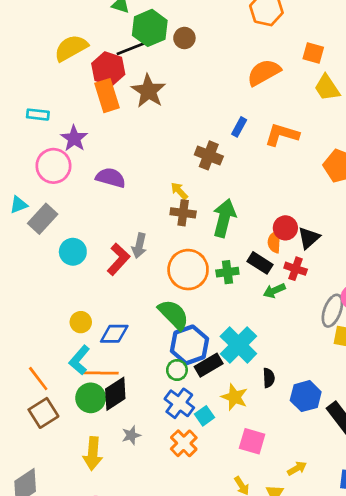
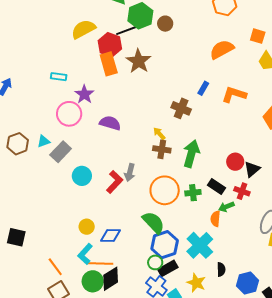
orange semicircle: (274, 242) -> (215, 219), moved
black rectangle: (209, 365) -> (168, 268), moved

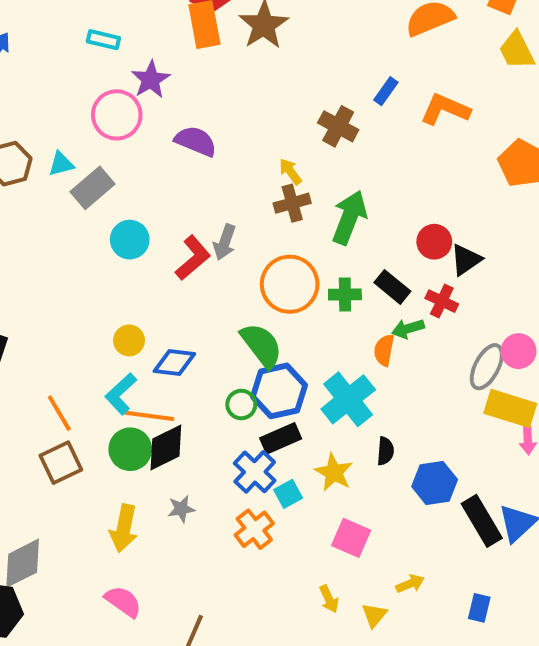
brown cross: (162, 149) -> (292, 203), turned -30
green circle: (155, 262) -> (241, 405), moved

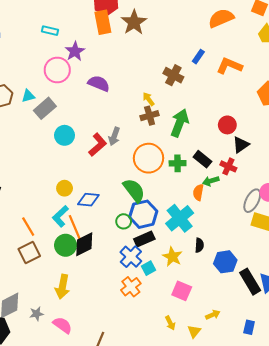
red circle: (434, 242) -> (227, 125), moved
orange line: (148, 416) -> (75, 228), turned 60
gray star: (181, 509) -> (37, 314), moved

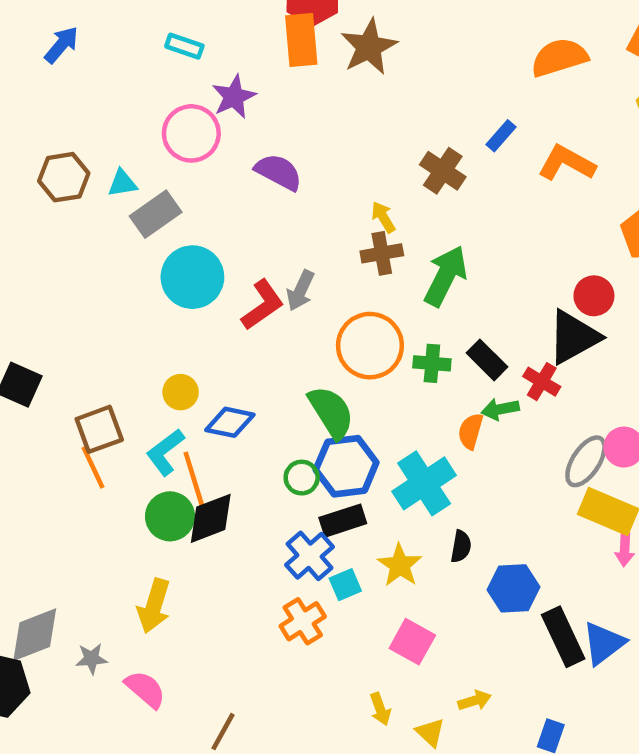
red circle: (227, 125) -> (594, 296), moved
cyan circle: (65, 135) -> (192, 277), size x1.4
black triangle: (241, 145) -> (574, 337), size x1.5
brown square: (29, 253) -> (99, 429), moved
yellow triangle: (194, 331) -> (430, 732), turned -32

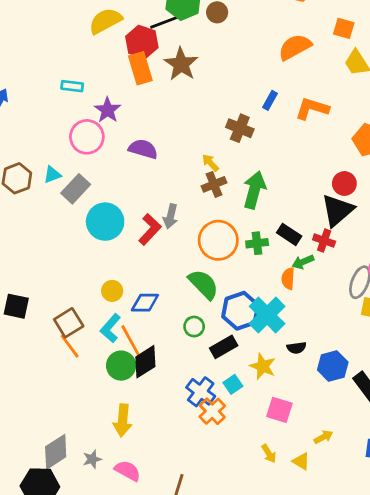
blue hexagon: (346, 466) -> (241, 311), moved
black semicircle: (461, 546) -> (296, 348), turned 84
blue cross: (309, 556) -> (201, 392), moved

